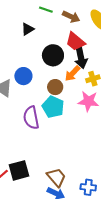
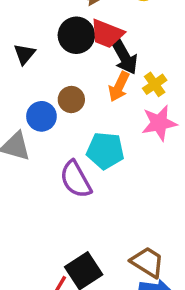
black triangle: (28, 29) -> (25, 54), moved
black circle: (53, 55) -> (76, 35), moved
brown circle: (55, 87) -> (71, 100), moved

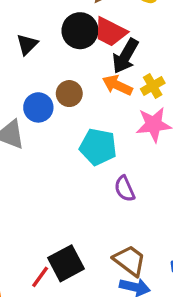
black arrow: (124, 57) -> (125, 56), turned 54
orange arrow: (119, 87) -> (117, 85), turned 84
purple semicircle: (76, 179) -> (125, 189), moved, size x0.7

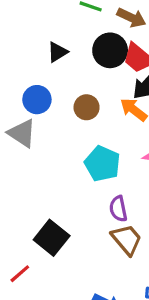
blue circle: (38, 107) -> (37, 100), moved
brown trapezoid: (130, 261) -> (127, 240), moved
black square: (66, 263) -> (52, 238), moved, turned -36

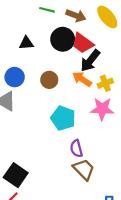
black triangle: (57, 52) -> (26, 43), turned 32
black square: (52, 238) -> (16, 175), moved

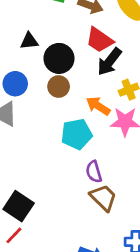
black circle: (63, 39) -> (59, 58), moved
orange arrow: (82, 79) -> (98, 106), moved
cyan pentagon: (63, 118) -> (77, 134), turned -30

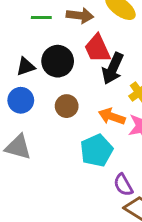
red trapezoid: (100, 40) -> (97, 49), turned 44
black circle: (59, 58) -> (58, 61), moved
blue circle: (15, 84) -> (21, 100), moved

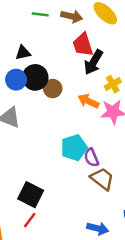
black circle: (58, 61) -> (35, 77), moved
cyan pentagon: (97, 150) -> (74, 148), moved

